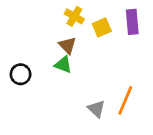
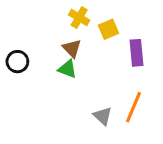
purple rectangle: (132, 22) -> (136, 53), moved
black circle: (21, 74) -> (17, 62), moved

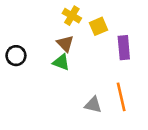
orange line: (134, 107) -> (121, 97), turned -36
gray triangle: (103, 116) -> (93, 105), turned -30

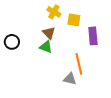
yellow square: (98, 26) -> (74, 20), turned 32
orange line: (121, 97) -> (79, 64), moved

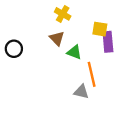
yellow square: (74, 20) -> (100, 29), moved
green triangle: (46, 47) -> (74, 52), moved

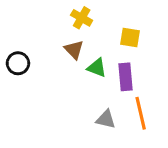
purple rectangle: (108, 42) -> (126, 77), moved
orange line: (92, 74) -> (141, 113), moved

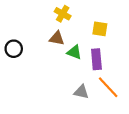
brown triangle: (74, 50) -> (57, 38), turned -35
orange line: (141, 113) -> (108, 87), turned -30

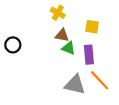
brown triangle: (57, 38) -> (62, 35), moved
gray triangle: (81, 92) -> (75, 85), size x1.5

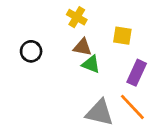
black circle: (13, 45) -> (31, 51), moved
purple rectangle: (89, 55) -> (137, 73), moved, turned 30

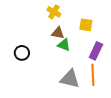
black circle: (31, 51) -> (22, 53), moved
orange line: (132, 107) -> (93, 75), turned 40

